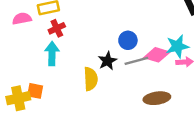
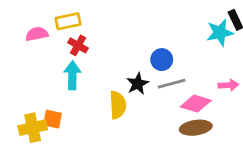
red cross: (57, 28) -> (78, 45), turned -35
cyan star: (177, 46) -> (220, 33), moved
pink diamond: (157, 55) -> (196, 104), moved

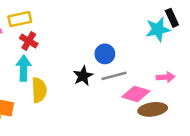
yellow semicircle: (118, 105) -> (39, 90), moved
brown ellipse: (196, 128) -> (153, 109), moved

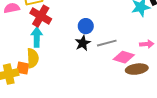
red cross: (29, 41) -> (41, 16), size x1.5
blue circle: (105, 54) -> (86, 26), moved
yellow semicircle: (39, 90) -> (33, 58), moved

